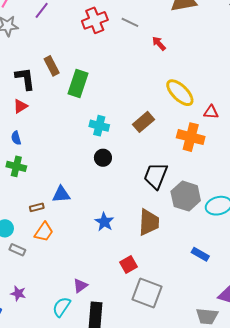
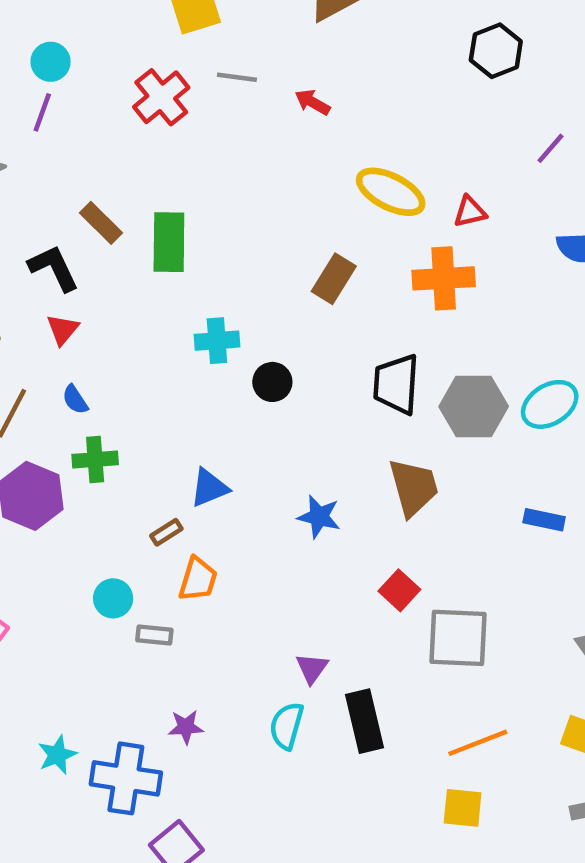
cyan cross: (99, 126) -> (217, 341), moved

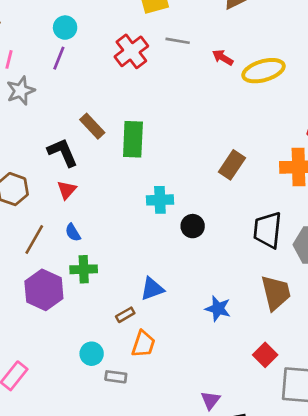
yellow ellipse: (391, 192) -> (263, 71), moved, turned -45

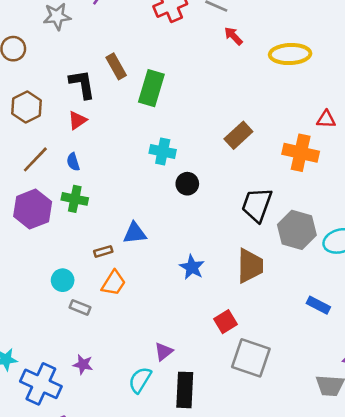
red arrow: (223, 58) -> (233, 36), moved

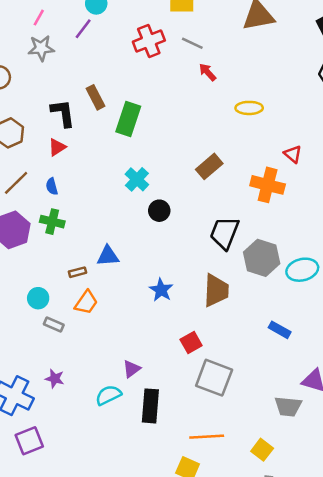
yellow ellipse: (290, 54) -> (249, 108), moved, size x0.7
red triangle: (326, 119) -> (293, 154), turned 36
cyan cross: (163, 151) -> (137, 179), turned 30
cyan semicircle: (140, 380) -> (108, 395), turned 30

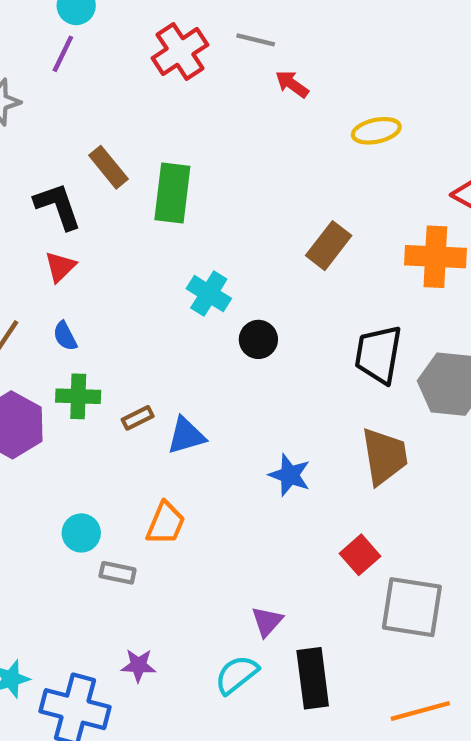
brown rectangle: (78, 272) -> (138, 418), moved

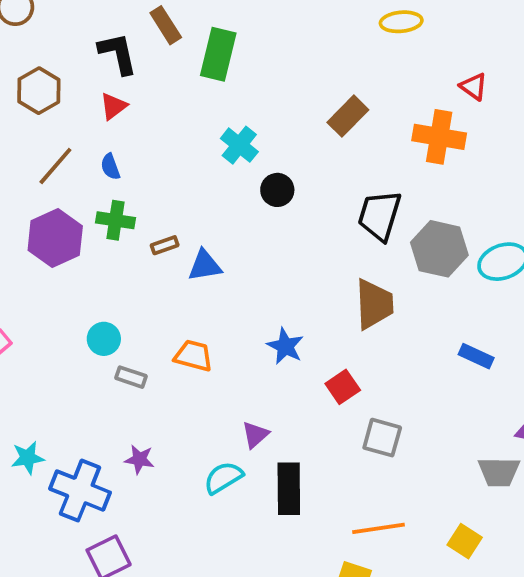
blue star: (290, 475) -> (285, 346), moved
orange trapezoid: (166, 523) -> (193, 356), moved, turned -105
gray square: (412, 607) -> (382, 438), size x0.7

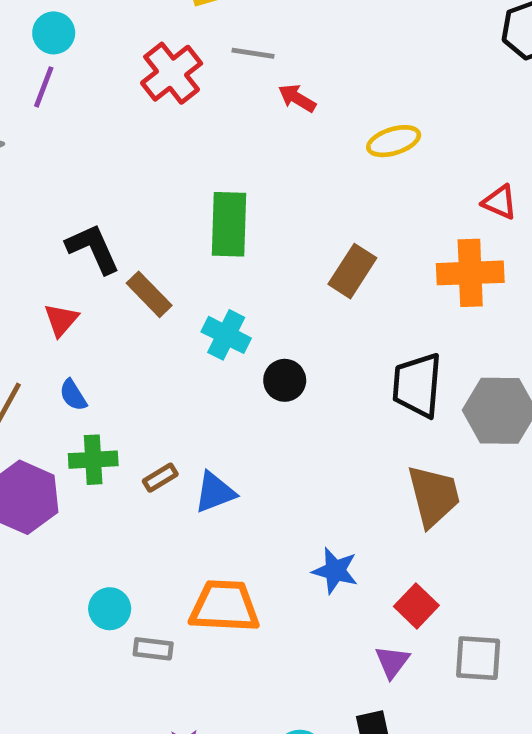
brown rectangle: (166, 25) -> (149, 294), moved
black L-shape: (118, 53) -> (93, 249), moved
green rectangle: (218, 54) -> (229, 224), moved
orange trapezoid: (193, 356) -> (224, 606), size x1.4
purple triangle: (255, 435) -> (392, 662), moved

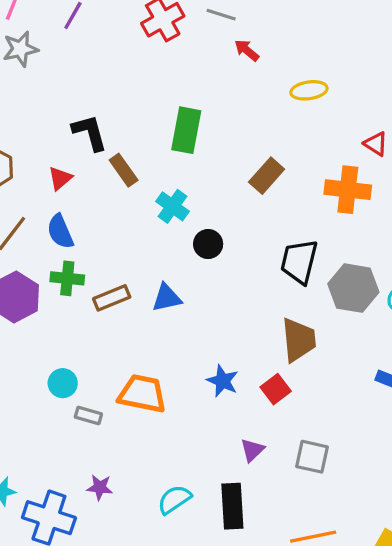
blue semicircle: (73, 395) -> (60, 232), size x1.5
brown rectangle: (160, 478) -> (112, 298), size x1.5
blue triangle: (215, 492) -> (167, 298), moved
red square: (416, 606) -> (276, 389), moved

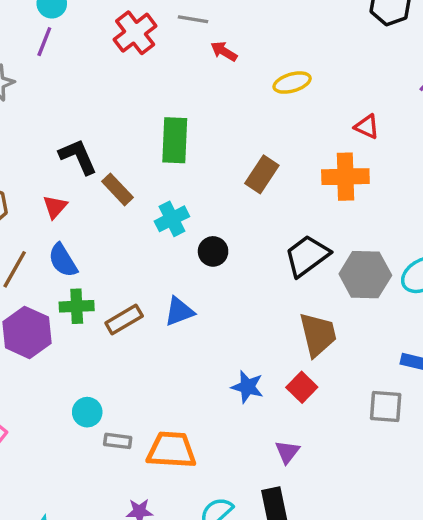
cyan cross: (173, 206) -> (172, 219), turned 36
black trapezoid: (299, 262) -> (307, 256), turned 48
orange trapezoid: (142, 394) -> (171, 450), moved
gray square: (312, 457) -> (386, 406), moved

